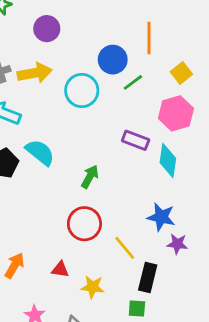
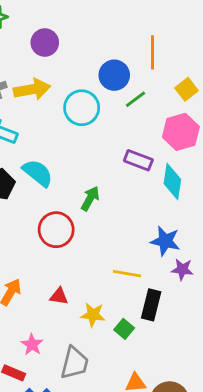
red circle: (84, 224) -> (56, 230), moved
yellow line: (125, 248) -> (127, 274), turned -40
green square: (137, 308) -> (124, 329), moved, turned 36

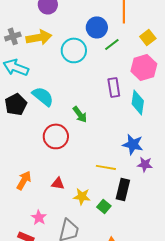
purple rectangle: (138, 160) -> (114, 87), turned 60
green arrow: (90, 198) -> (80, 114), turned 114

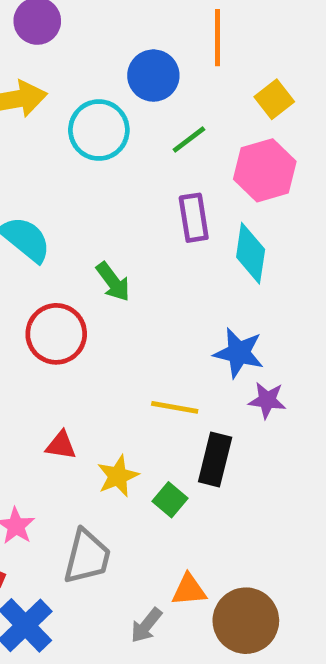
green line: (112, 44) -> (189, 140), moved
yellow star: (82, 196) -> (118, 476), turned -30

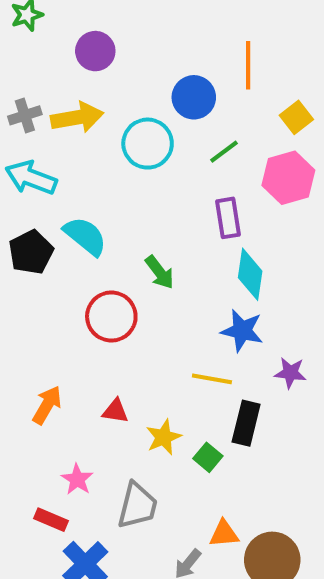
cyan diamond: (251, 253) -> (250, 274), moved
blue star: (239, 353) -> (242, 331), moved

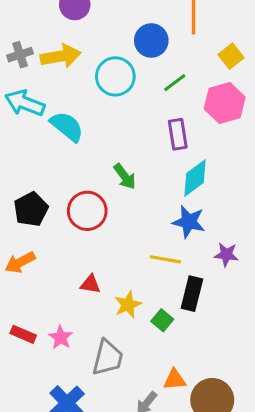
cyan semicircle: (85, 236) -> (67, 126), moved
black pentagon: (31, 252) -> (31, 209), moved
cyan diamond: (250, 274) -> (195, 178), turned 45
orange arrow: (47, 405) -> (20, 262), moved, turned -148
red rectangle: (51, 520) -> (23, 334), moved

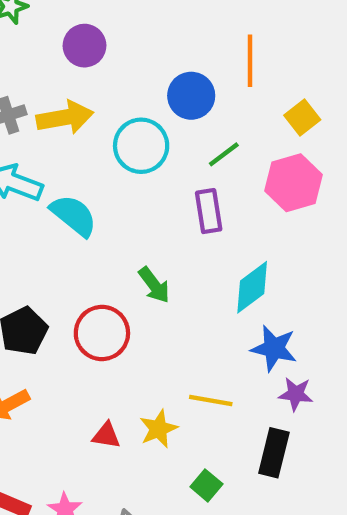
purple rectangle: (178, 134) -> (209, 211), moved
blue star: (189, 222) -> (274, 348), moved
black rectangle: (192, 294) -> (274, 453), moved
yellow star: (128, 305) -> (159, 429), moved

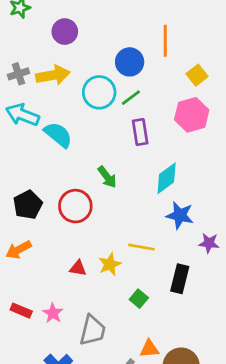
green line: (224, 154) -> (131, 98), moved
purple star: (296, 394) -> (209, 243), moved

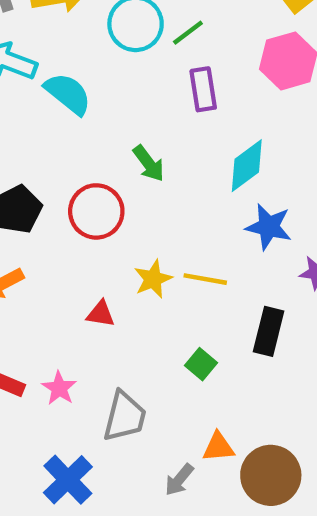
yellow star: (110, 264) -> (153, 279), moved

